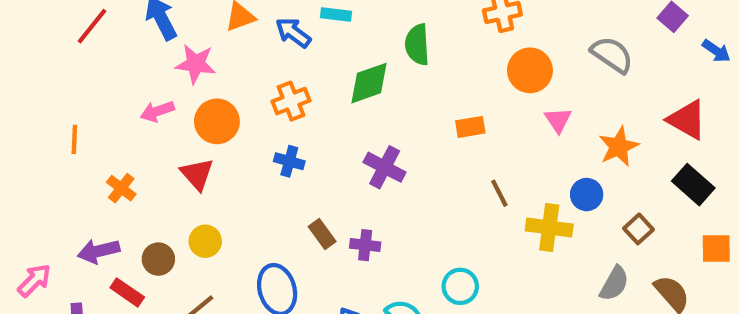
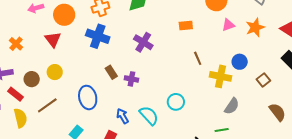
pink triangle: (558, 120) -> (228, 25), turned 40
orange star: (619, 147) -> (255, 27), moved
blue cross: (289, 161) -> (98, 36), size x1.6
gray semicircle: (614, 284) -> (232, 106), moved

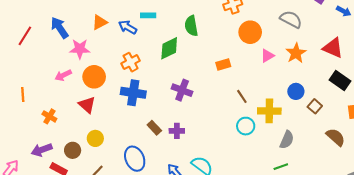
blue circle: (240, 62) -> (296, 91), moved
cyan circle: (176, 102) -> (246, 126), moved

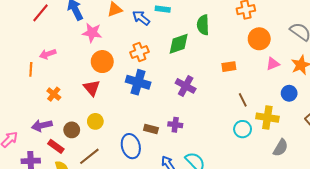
pink arrow: (63, 75) -> (48, 54), moved
blue circle: (296, 91) -> (289, 93), moved
brown rectangle: (154, 128) -> (151, 129), moved, turned -40

